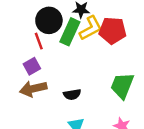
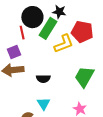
yellow L-shape: (91, 28) -> (64, 44), moved

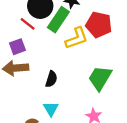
red line: (22, 33) -> (28, 24), turned -40
black semicircle: (43, 79) -> (51, 79), turned -72

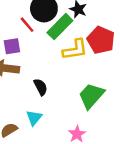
black semicircle: (51, 79) -> (41, 87), turned -56

